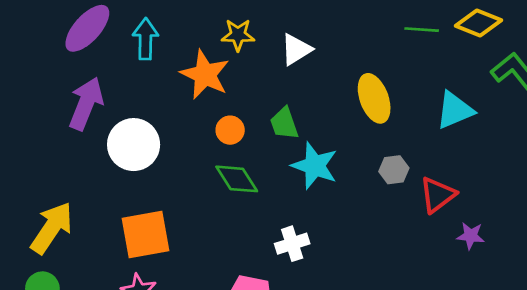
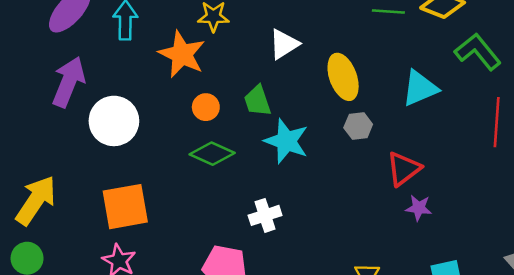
white triangle: (296, 49) -> (284, 44), moved
gray hexagon: (394, 170) -> (358, 126), moved
green diamond: (237, 179) -> (212, 154), turned -33
purple star: (471, 236) -> (419, 208), moved

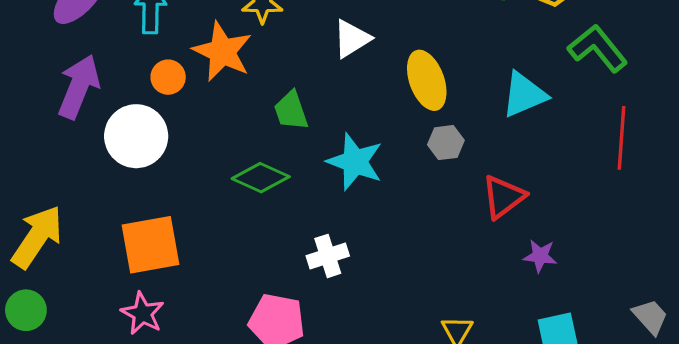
green trapezoid: (257, 101) -> (291, 111), moved
orange circle: (206, 107) -> (168, 77), moved
purple star: (419, 208) -> (540, 256), moved

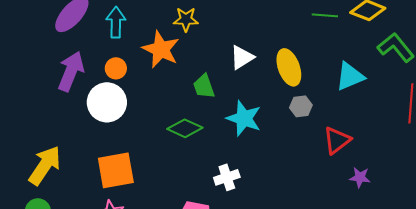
white triangle: (352, 39) -> (242, 57), moved
orange circle: (168, 77) -> (116, 68), moved

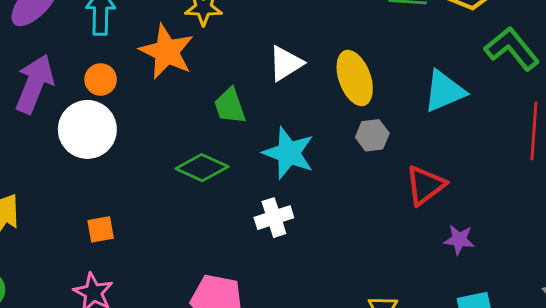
orange square: (116, 170) -> (101, 229), size x0.5
white cross: (227, 177) -> (274, 218), moved

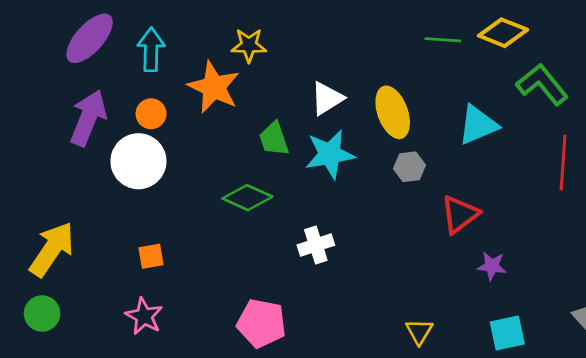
cyan star: (289, 153) -> (330, 154), moved, turned -30

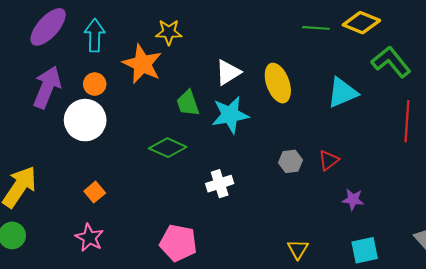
gray hexagon: (409, 167) -> (291, 161), moved
red triangle: (460, 214) -> (329, 160), size x0.7
orange square: (151, 256) -> (95, 192), turned -30

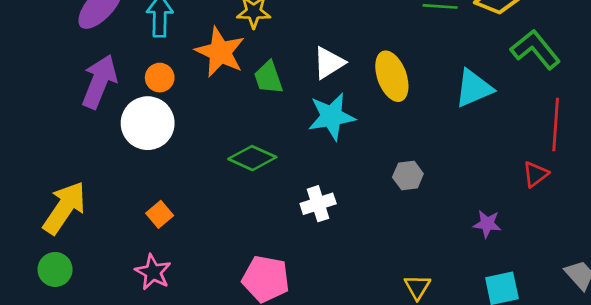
green trapezoid: (188, 103) -> (268, 78), moved
red triangle: (329, 160) -> (535, 174), moved

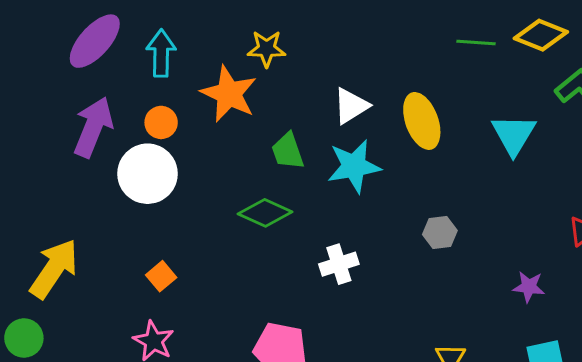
green trapezoid: (268, 78) -> (288, 151), moved
cyan triangle: (474, 88) -> (514, 135), turned -36
green circle: (55, 269) -> (24, 338), moved

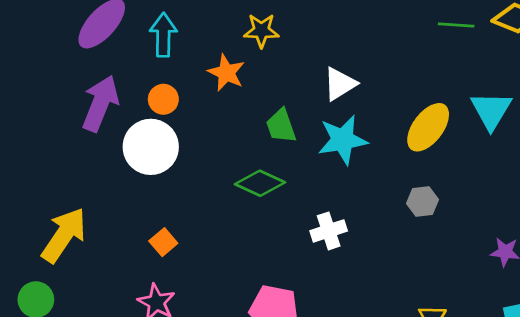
orange star: (229, 94) -> (226, 73), size x0.7
yellow ellipse: (422, 121) -> (428, 127), moved, turned 57

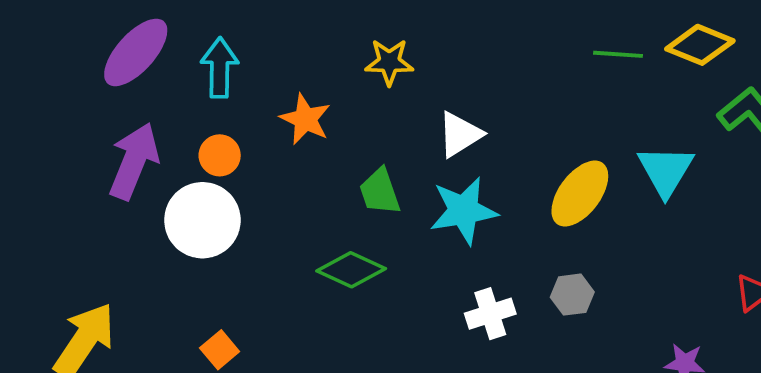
yellow star: (261, 31) -> (389, 62), moved
white cross: (329, 231) -> (490, 314), moved

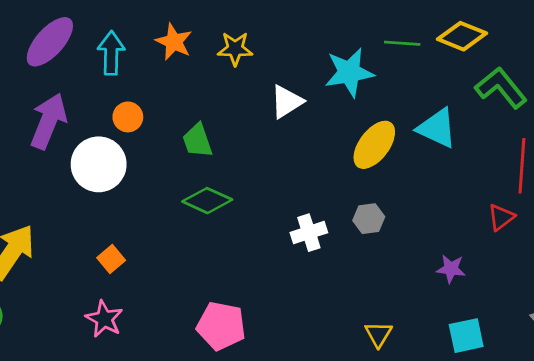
orange star: (305, 119) -> (174, 42), moved
orange circle: (220, 155) -> (128, 117), moved
cyan triangle: (666, 171) -> (437, 128), turned -36
green trapezoid: (380, 192) -> (197, 141), moved
cyan star: (464, 211) -> (349, 72), moved

